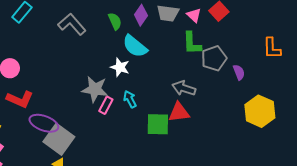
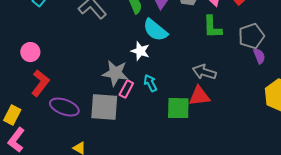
gray pentagon: (214, 58) -> (251, 36), moved
red L-shape: (20, 99) -> (40, 83), turned -76
gray square: (59, 139) -> (104, 107), moved, turned -32

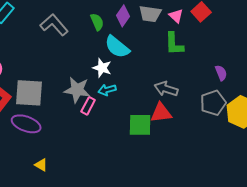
gray pentagon: (251, 36) -> (213, 103), moved
cyan arrow: (150, 83) -> (107, 90), moved, turned -78
gray square: (104, 107) -> (29, 93), moved

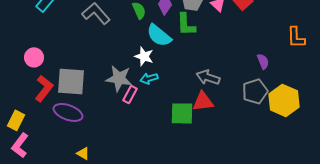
green L-shape: (174, 44) -> (186, 24), moved

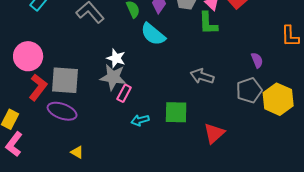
green L-shape: (186, 24) -> (208, 23), moved
white star: (144, 56) -> (116, 58), moved
pink circle: (34, 57) -> (28, 56), size x1.5
cyan arrow: (149, 78) -> (140, 120), moved
red triangle: (203, 101) -> (214, 133), moved, turned -35

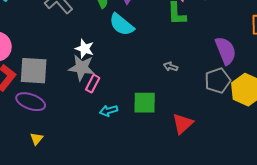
purple semicircle: (257, 60) -> (226, 51), size x1.8
gray arrow: (202, 76) -> (171, 67), size x0.6
yellow triangle: (77, 152) -> (37, 139), moved, turned 40

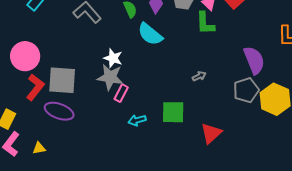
gray arrow: (171, 67) -> (199, 76), turned 136
yellow triangle: (37, 139) -> (39, 148), moved, turned 40

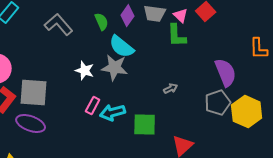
gray star: (110, 77) -> (115, 68), moved
cyan arrow: (137, 120) -> (113, 113), moved, size x1.4

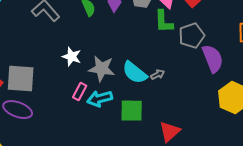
cyan semicircle: (122, 47) -> (135, 73), moved
gray star: (115, 68) -> (102, 69), moved
gray pentagon: (218, 103) -> (192, 36), moved

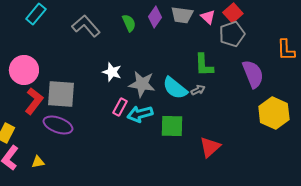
green L-shape: (164, 22) -> (204, 65), moved
gray pentagon: (192, 36) -> (232, 34), moved

